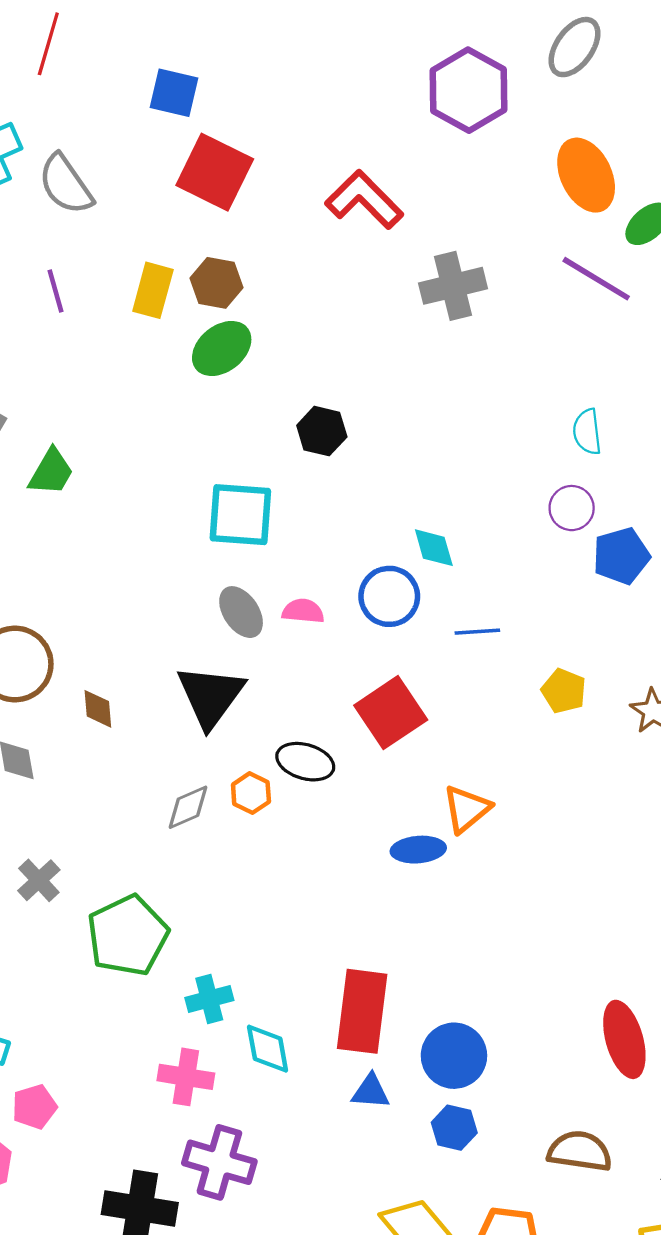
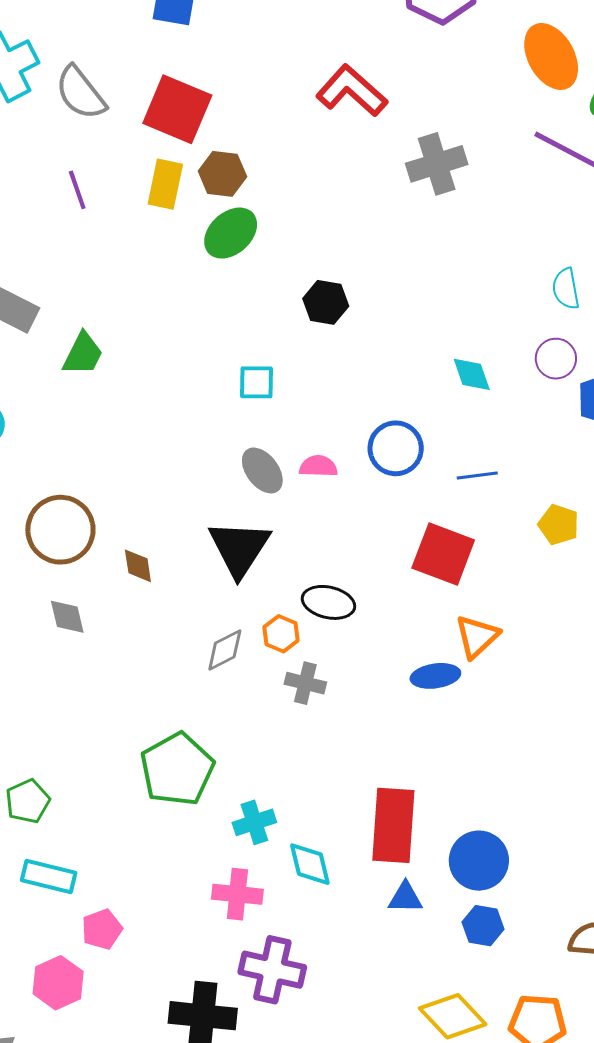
red square: (215, 172) -> (177, 109), moved
cyan square: (240, 515) -> (257, 382), size x0.6
cyan diamond: (434, 548) -> (472, 374), moved
red square: (391, 713) -> (443, 554), moved, turned -32
gray cross: (39, 880) -> (305, 683), moved, turned -30

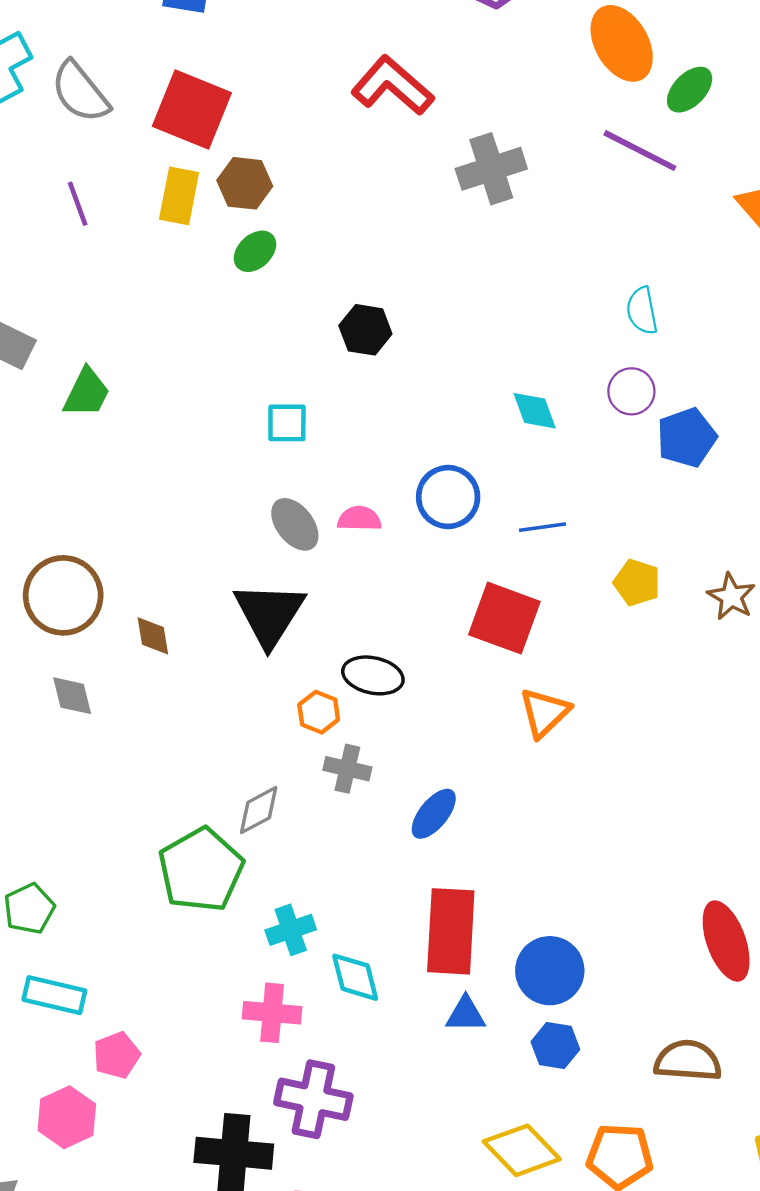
green ellipse: (231, 233) -> (255, 251), size x0.7
gray diamond: (225, 650) -> (259, 810), moved
blue ellipse: (435, 676) -> (434, 814), moved, turned -42

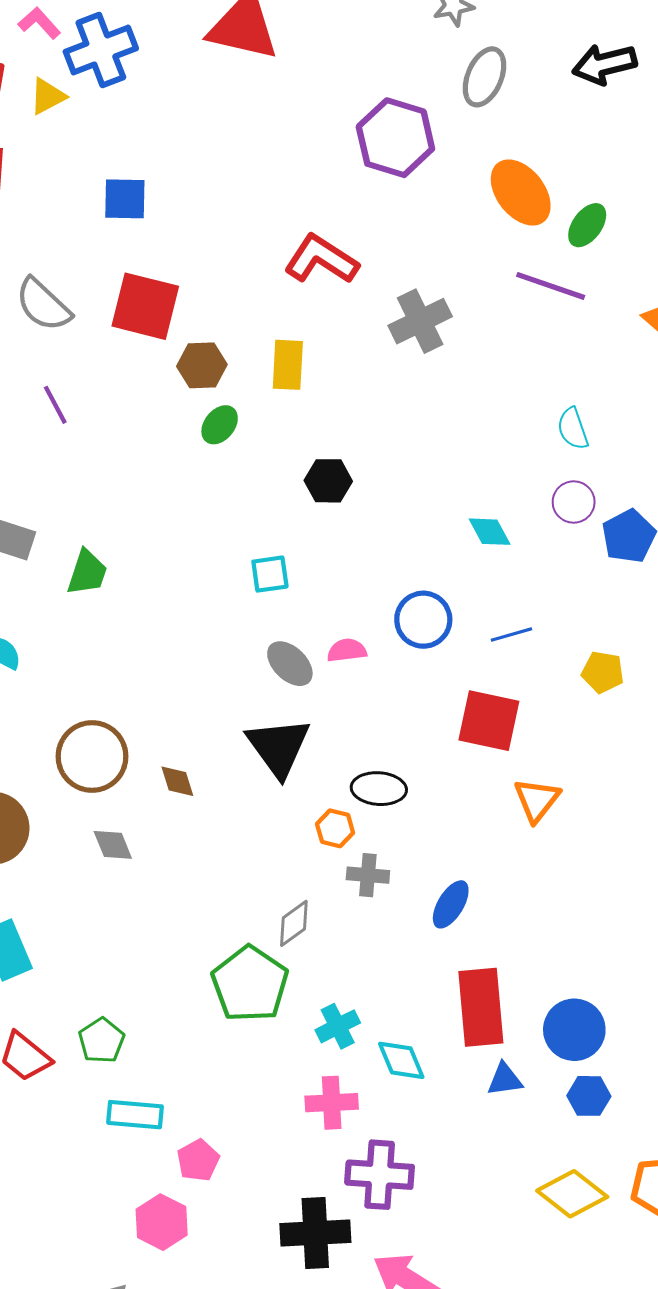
yellow rectangle: (179, 196) -> (288, 365), moved

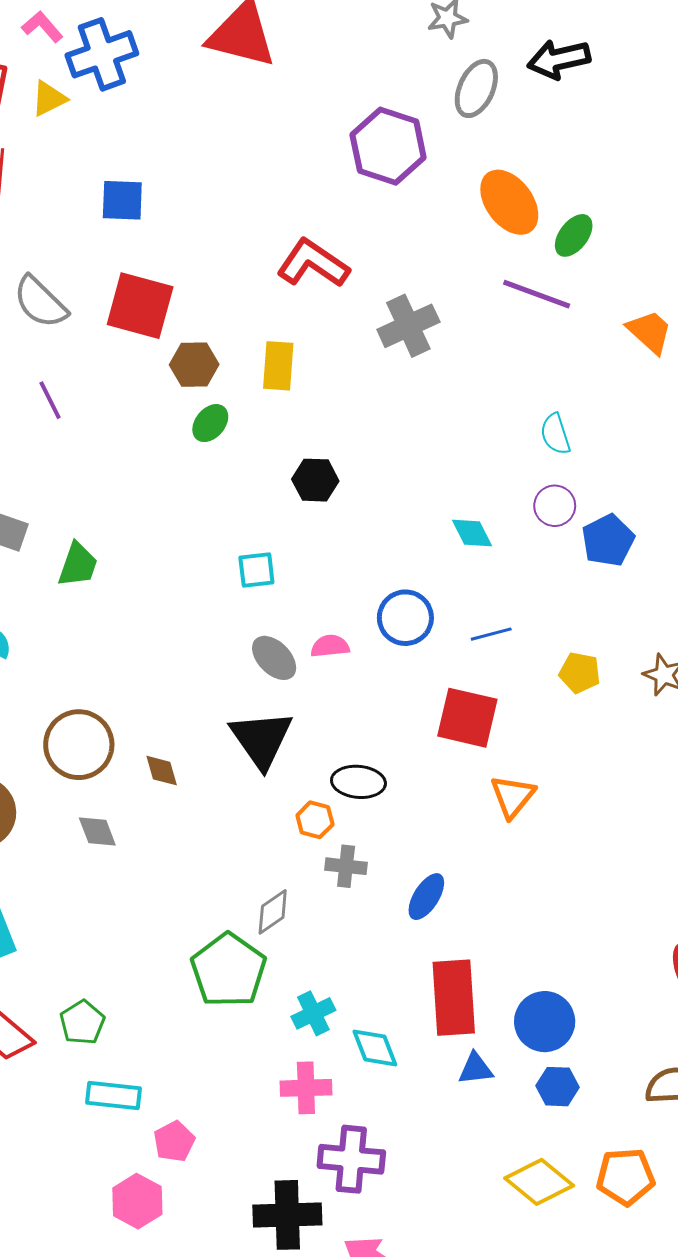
black arrow: (604, 64) -> (559, 59), moved

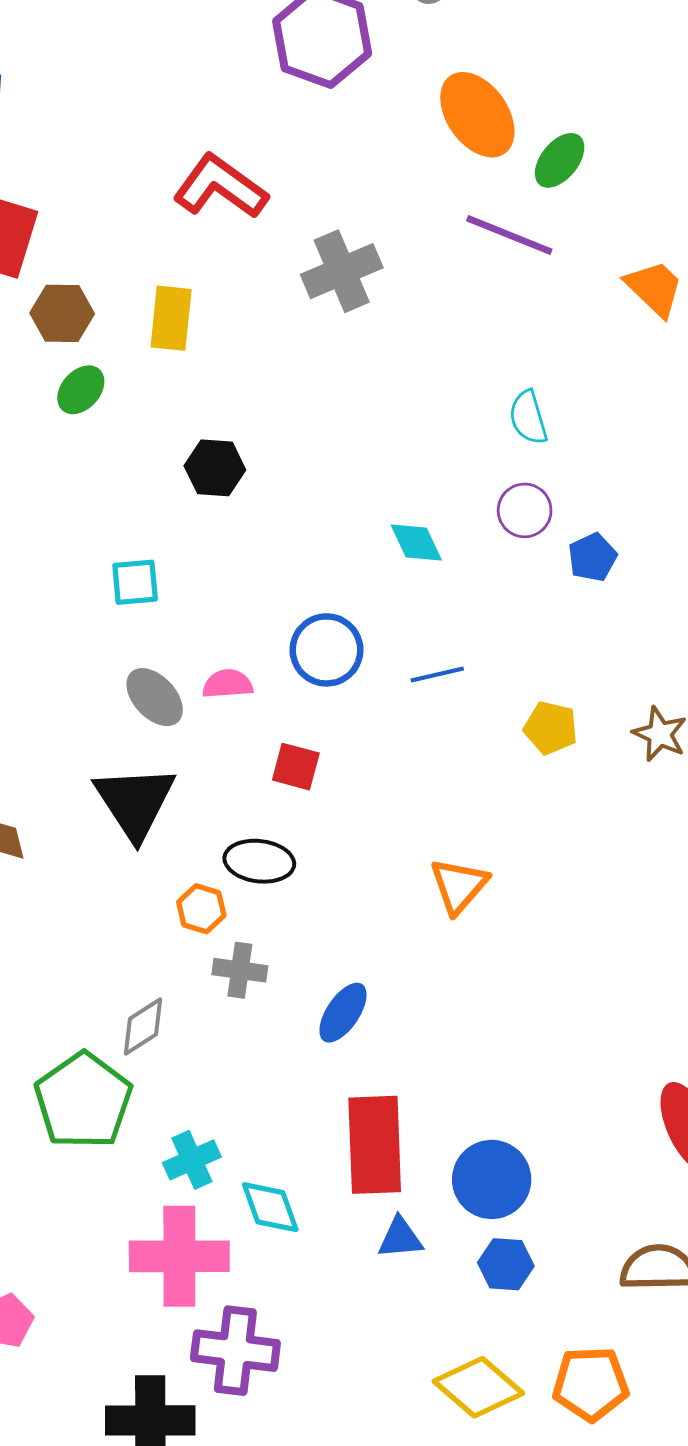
blue pentagon: (608, 540) -> (592, 557), size x0.7
red square: (467, 718) -> (296, 767), moved, size x0.6
pink cross: (306, 1088) -> (179, 1256), size x1.5

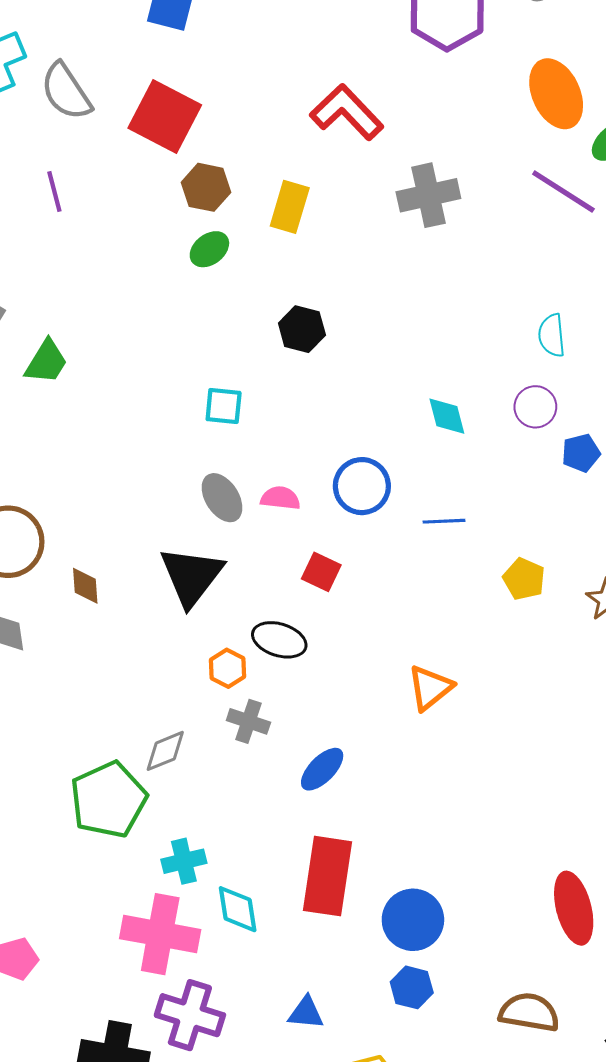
blue triangle: (400, 1238) -> (306, 1013), moved

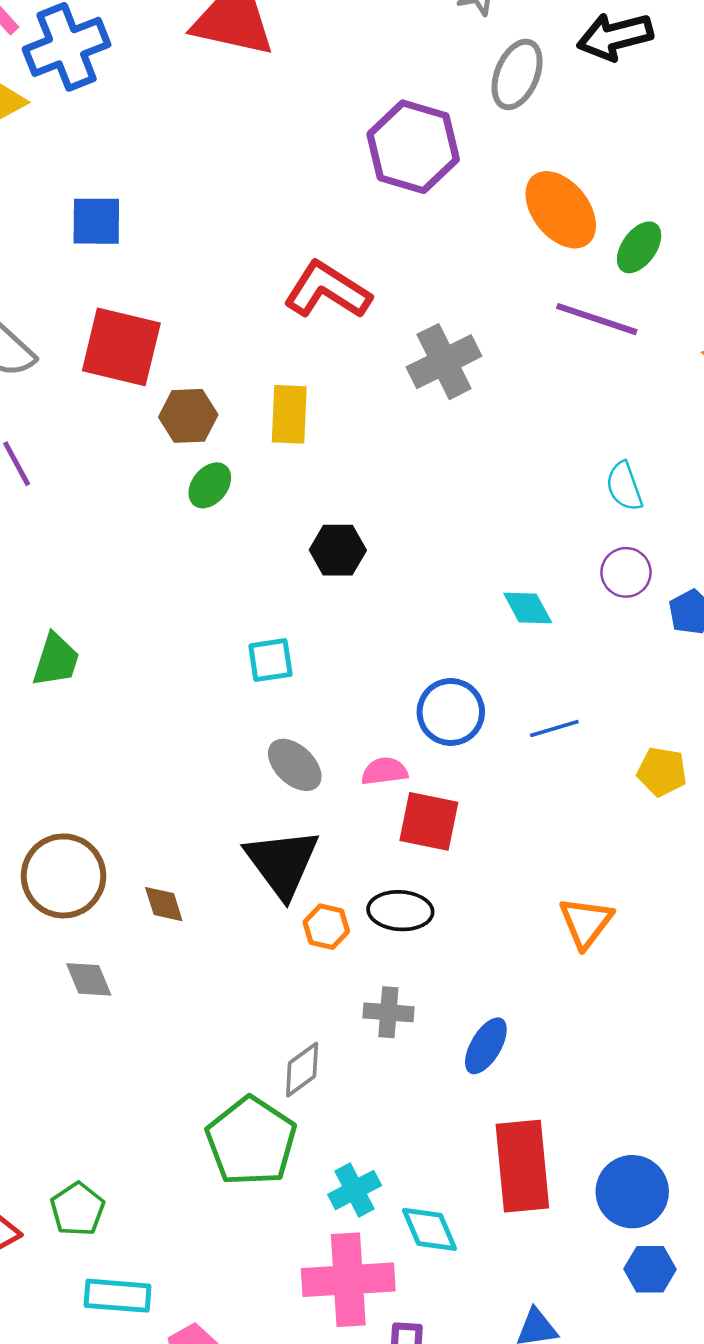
pink semicircle: (280, 498) -> (384, 771), moved
red square: (321, 572) -> (429, 821), size x1.4
orange hexagon: (227, 668) -> (326, 927), moved

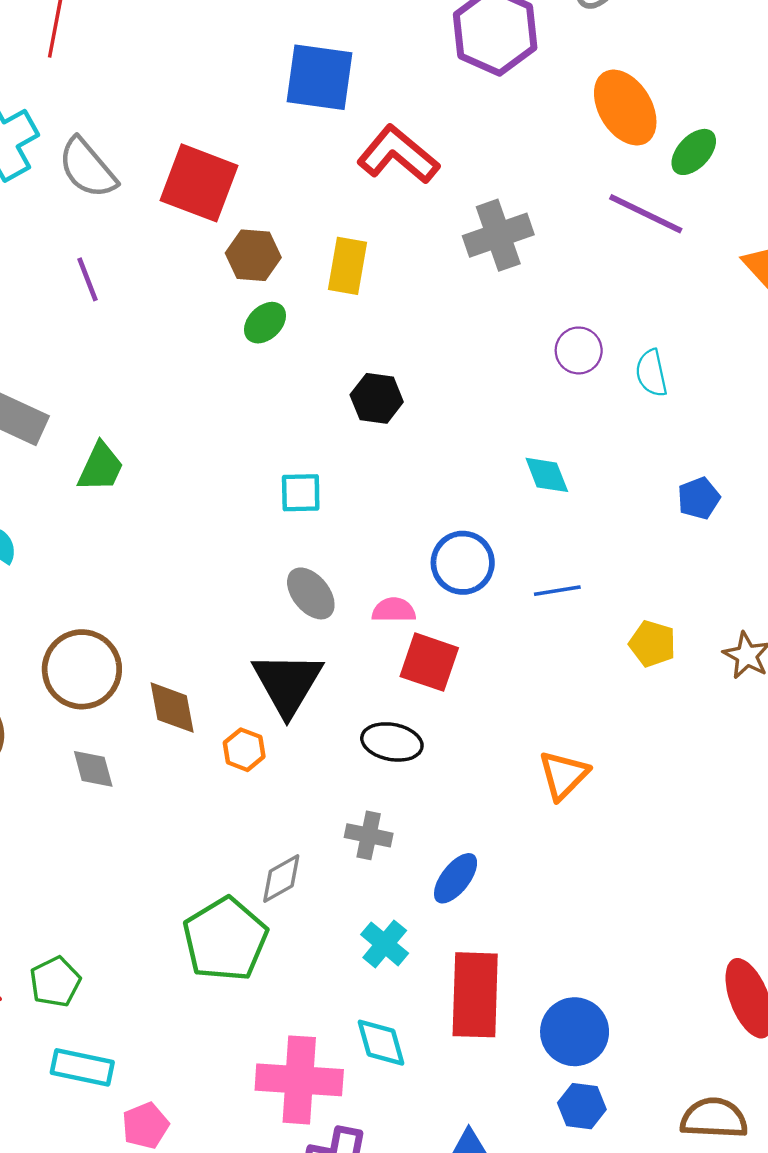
blue square: (96, 221) -> (319, 77), moved, size x1.4
purple circle: (626, 572) -> (579, 350), moved
brown diamond: (164, 904) -> (172, 708), size x1.4
orange hexagon: (326, 927) -> (244, 750), moved
cyan cross: (355, 1190) -> (385, 944), moved, turned -30

